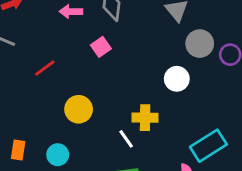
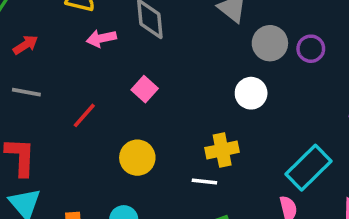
pink square: (101, 47) -> (145, 89), moved
white line: (126, 139) -> (204, 182), turned -36

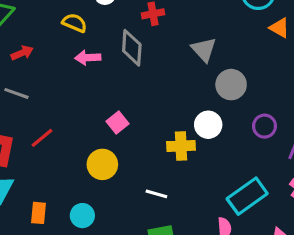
purple circle: (311, 49) -> (264, 126), moved
pink square: (145, 89) -> (117, 123), moved
red line: (84, 115) -> (42, 138), moved
yellow cross: (222, 150) -> (181, 146), moved

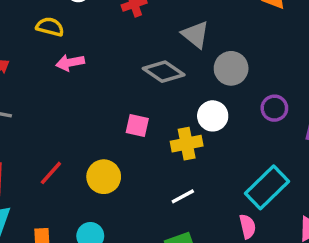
gray diamond: (132, 48) -> (164, 72), moved, turned -51
pink square: (117, 123) -> (137, 125), moved, turned -30
red line: (42, 138) -> (51, 173), moved
white line: (156, 194) -> (183, 196), moved, turned -35

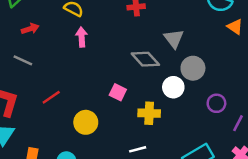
pink arrow: (70, 63) -> (82, 37), turned 84
white circle: (213, 116) -> (173, 87), moved
red line: (51, 173) -> (51, 97), moved

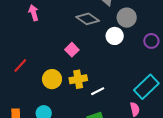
pink square: (118, 92) -> (72, 50), turned 32
yellow cross: (149, 113) -> (78, 79), moved

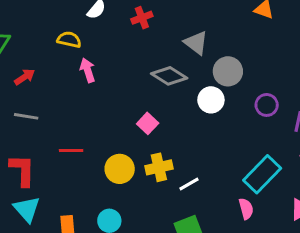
red line: (20, 65) -> (71, 150), turned 49

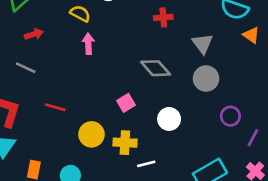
red cross: (142, 18) -> (163, 17), moved
gray triangle: (196, 43) -> (202, 44), moved
white circle: (211, 100) -> (169, 119), moved

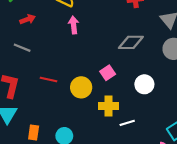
gray diamond: (156, 68) -> (131, 42), turned -45
yellow circle: (91, 134) -> (81, 87), moved

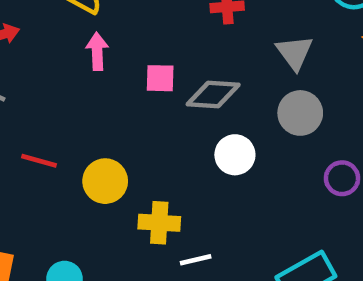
pink square: (108, 73) -> (160, 78), moved, turned 32
white circle: (144, 84) -> (235, 155), moved

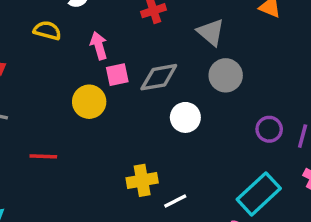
pink arrow: (97, 51) -> (99, 46), moved
purple circle: (342, 178) -> (269, 129), moved
yellow circle: (105, 181) -> (89, 102), moved

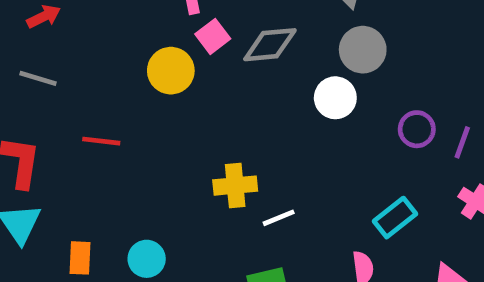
pink square: (117, 75) -> (213, 36), turned -30
white circle: (185, 117) -> (335, 98), moved
cyan rectangle: (259, 194) -> (395, 218), size x0.7

